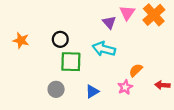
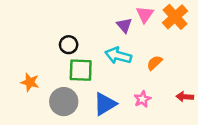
orange star: (21, 40) -> (30, 82), moved
orange semicircle: (136, 70) -> (154, 63), moved
gray circle: (56, 89) -> (64, 102), size x1.5
blue triangle: (92, 91) -> (105, 104), size x1.5

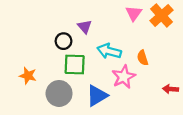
purple triangle: (124, 25) -> (85, 27), moved
orange semicircle: (154, 63) -> (143, 58), turned -64
pink star: (142, 99) -> (124, 77), moved, size x1.5

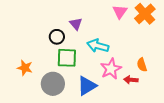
orange semicircle: (143, 58) -> (142, 65), moved
red arrow: (170, 89) -> (131, 80), moved

